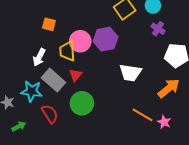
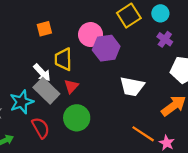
orange square: (49, 24) -> (44, 29), turned -32
pink circle: (80, 41) -> (91, 35), moved
white arrow: (39, 57) -> (42, 73), moved, turned -72
cyan star: (32, 91) -> (22, 102), turned -30

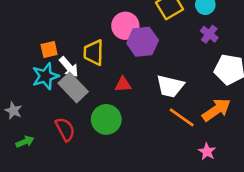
orange square: (44, 29) -> (49, 49), moved
red triangle: (71, 86) -> (123, 84), moved, turned 42
cyan star: (22, 102) -> (45, 76), moved
orange line: (143, 134) -> (182, 117), moved

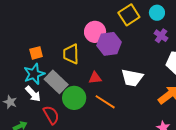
white arrow: (69, 67) -> (33, 94), moved
orange line: (182, 117) -> (105, 102), moved
green circle: (106, 119) -> (74, 98), moved

